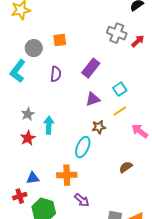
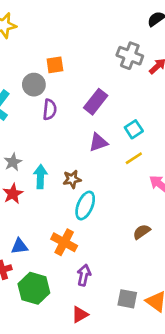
gray circle: (34, 48) -> (34, 85), moved
brown star: (99, 127) -> (72, 179), moved
orange cross: (67, 175) -> (64, 242), turned 30
purple arrow: (82, 200) -> (84, 275), turned -119

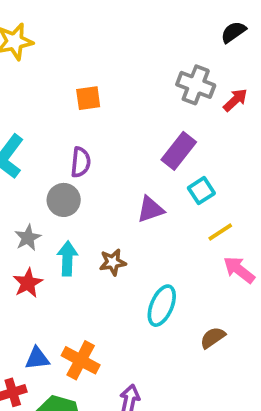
gray circle: (34, 85) -> (64, 200), moved
purple rectangle: (96, 102) -> (179, 151), moved
yellow line: (134, 158) -> (220, 232), moved
cyan ellipse: (85, 205) -> (162, 306), moved
orange cross: (64, 242) -> (81, 360), moved

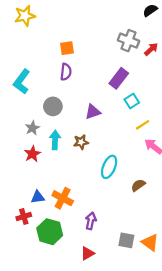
purple semicircle: (81, 162) -> (66, 72), moved
purple triangle: (150, 209) -> (93, 112), moved

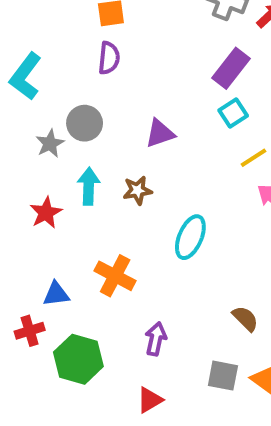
purple rectangle: (119, 78) -> (231, 68), moved
gray star: (32, 128) -> (50, 144), moved
brown semicircle: (138, 185) -> (245, 319), moved, turned 80
orange cross: (63, 198) -> (115, 276), moved

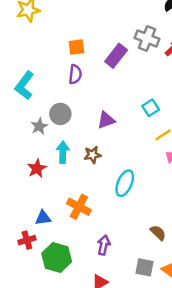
purple rectangle: (231, 68) -> (116, 56), moved

